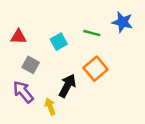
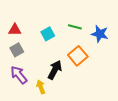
blue star: (122, 22) -> (100, 34), moved
gray square: (31, 65) -> (17, 50), moved, turned 32

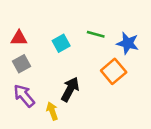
orange square: (78, 56) -> (114, 71), moved

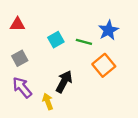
green line: (96, 34) -> (84, 42), moved
red triangle: (19, 38) -> (17, 24), moved
blue star: (128, 43) -> (108, 30), moved, turned 30

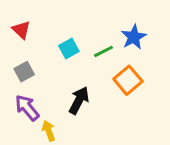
red triangle: (17, 24) -> (21, 30), turned 42
green line: (84, 42) -> (103, 51), turned -42
yellow arrow: (48, 101) -> (49, 131), moved

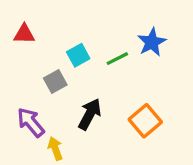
red triangle: (21, 30) -> (24, 34), turned -42
gray square: (24, 72) -> (55, 81), moved
orange square: (128, 80) -> (145, 121), moved

